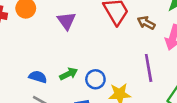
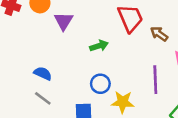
purple triangle: (67, 21) -> (64, 21), moved
green arrow: (69, 74) -> (99, 46), moved

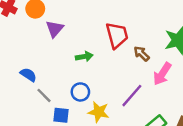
purple line: (155, 80) -> (132, 96), turned 35
gray line: (43, 98) -> (44, 95), moved

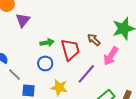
red trapezoid: (117, 35) -> (70, 50), moved
blue circle: (80, 92) -> (45, 63), moved

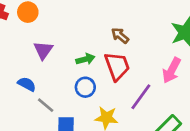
purple triangle: (23, 20) -> (43, 50), moved
brown arrow: (94, 40) -> (120, 36), moved

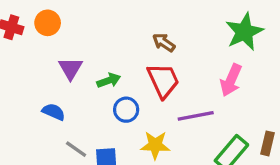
green arrow: (85, 59) -> (109, 80), moved
purple line: (141, 97) -> (196, 116), turned 48
gray line: (46, 105) -> (76, 149), moved

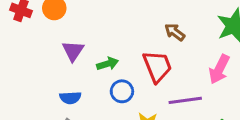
brown arrow: (164, 42) -> (175, 32), moved
blue semicircle: (54, 112) -> (70, 98), moved, turned 150

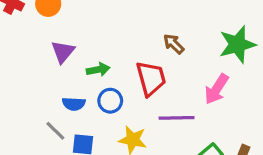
blue semicircle: (70, 98) -> (74, 104), moved

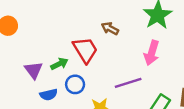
purple triangle: (63, 52) -> (34, 70), moved
red trapezoid: (151, 78) -> (85, 50), moved

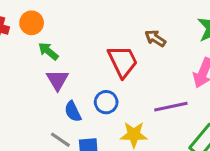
green arrow: (59, 64) -> (48, 51), moved, turned -120
blue semicircle: (49, 95) -> (73, 111), turned 72

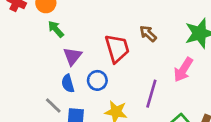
purple triangle: (57, 80) -> (72, 56), moved
purple line: (171, 107) -> (151, 94), turned -72

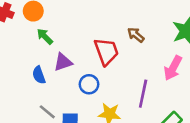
purple triangle: (72, 56) -> (63, 62), turned 36
blue semicircle: (68, 83) -> (39, 75), moved

